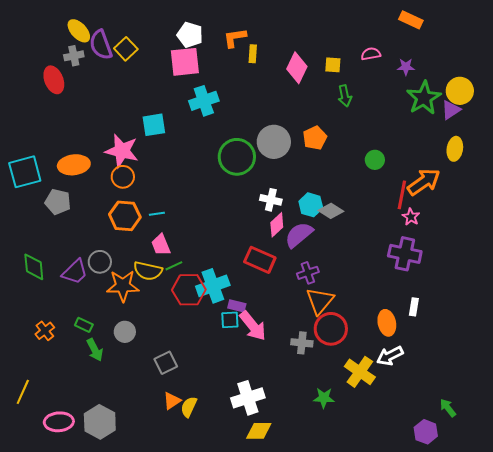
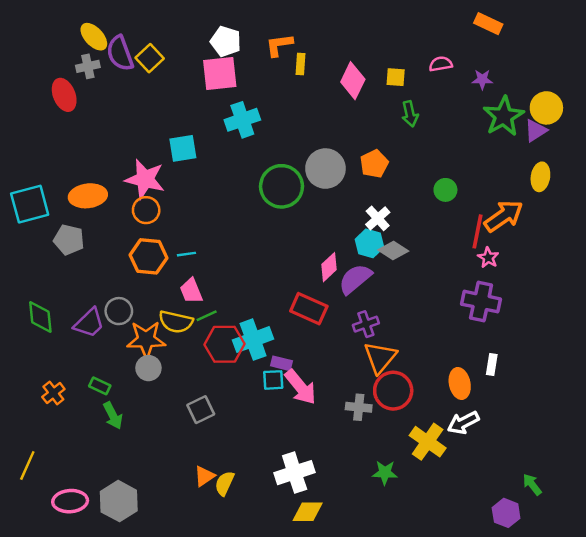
white cross: (271, 200) -> (378, 218), moved, turned 35
gray circle: (125, 332) -> (148, 368), moved
gray square: (166, 363) -> (201, 410), moved

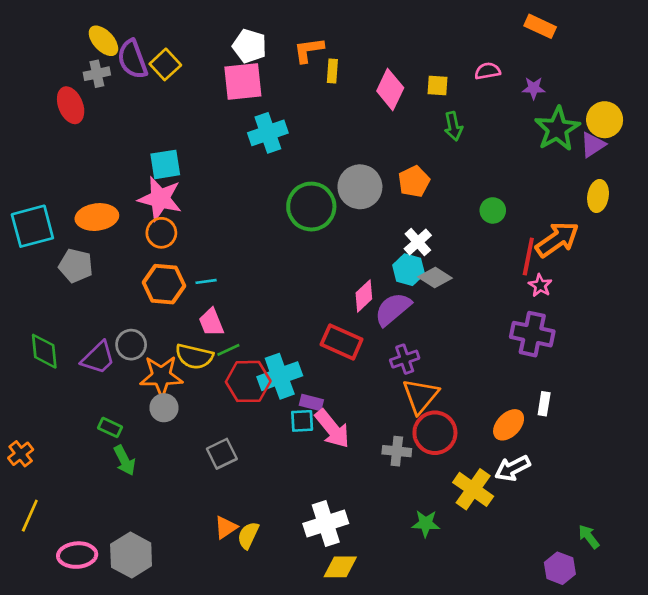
cyan square: (183, 148) -> (165, 164), moved
orange ellipse: (460, 384) -> (509, 425), turned 56
orange cross: (53, 393) -> (21, 454), moved

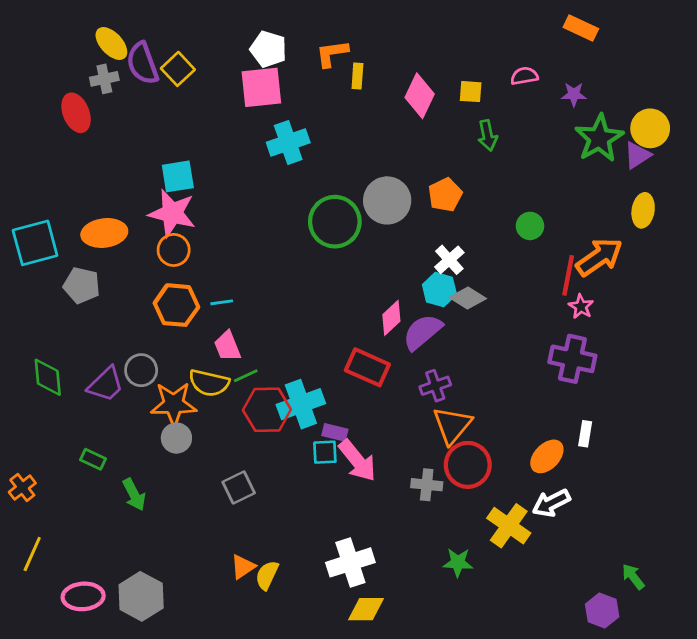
green rectangle: (110, 427) -> (93, 459), moved

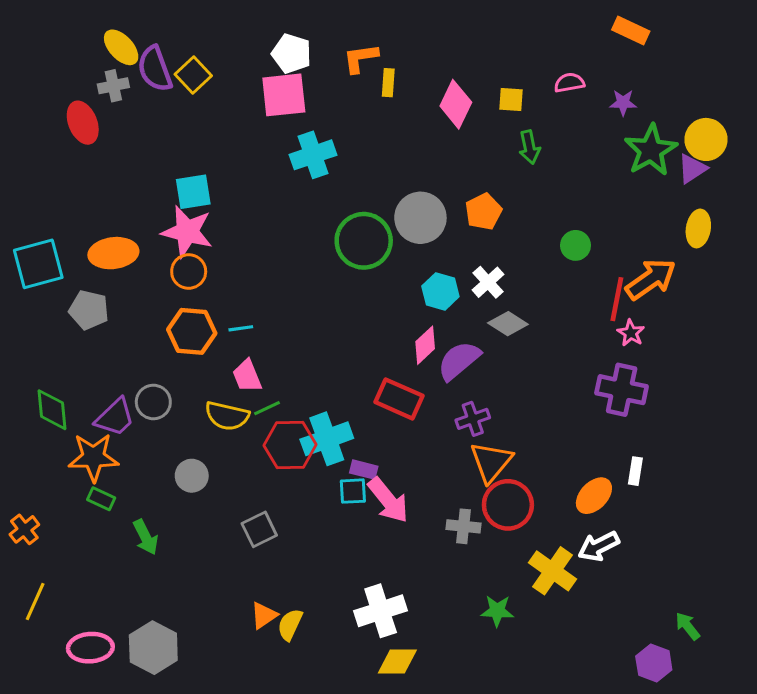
cyan hexagon: (439, 290) -> (440, 291), moved
orange star: (174, 404) -> (93, 457), moved

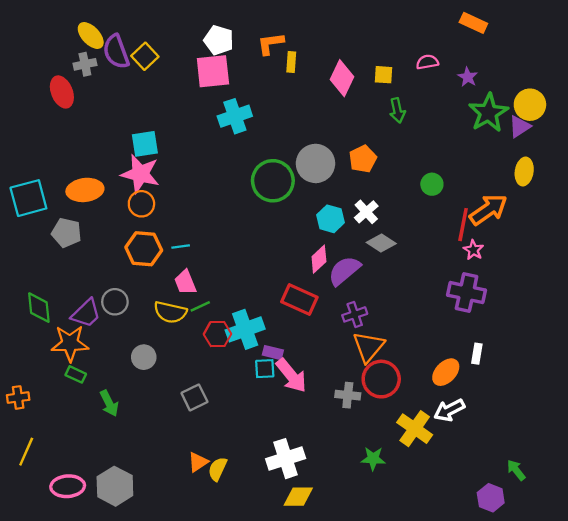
purple star: (623, 103) -> (468, 77), turned 30
red hexagon: (290, 445) -> (218, 334), size x0.7
orange cross: (24, 529) -> (18, 397), turned 30

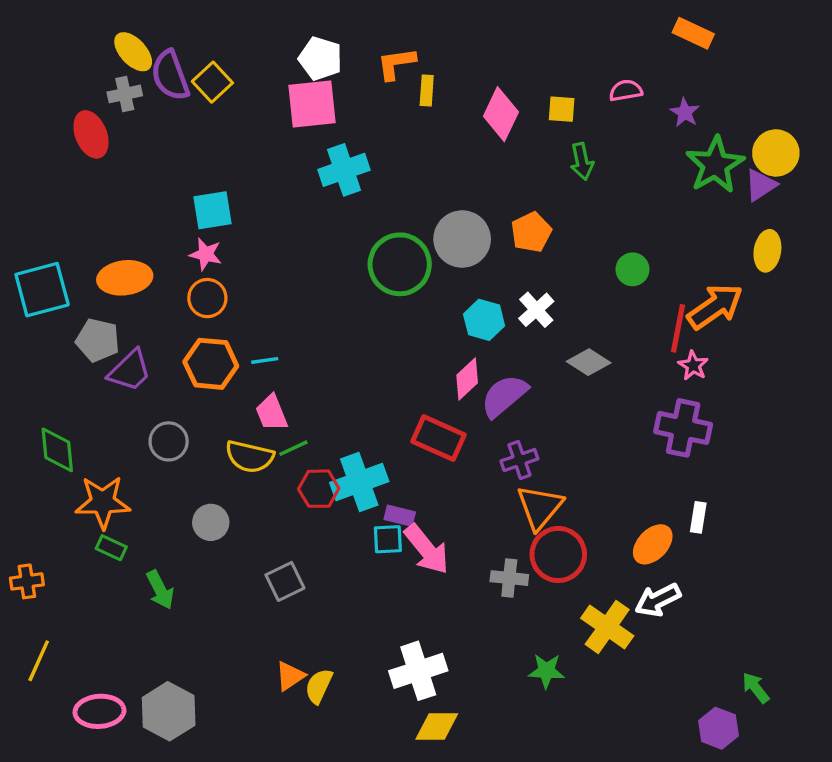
pink star: (140, 174) -> (206, 254), size x0.6
gray diamond: (381, 243) -> (589, 362), moved
purple trapezoid: (86, 313) -> (130, 371), moved

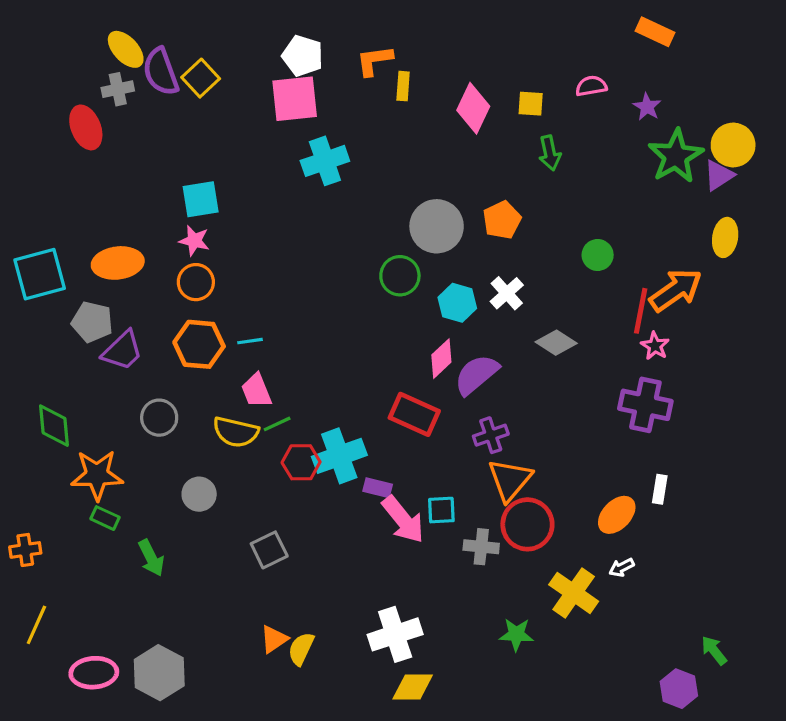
green circle: (400, 264) -> (400, 276), moved, size x0.7
cyan square: (388, 539) -> (441, 510), moved
white arrow: (658, 600) -> (621, 567), size x0.6

